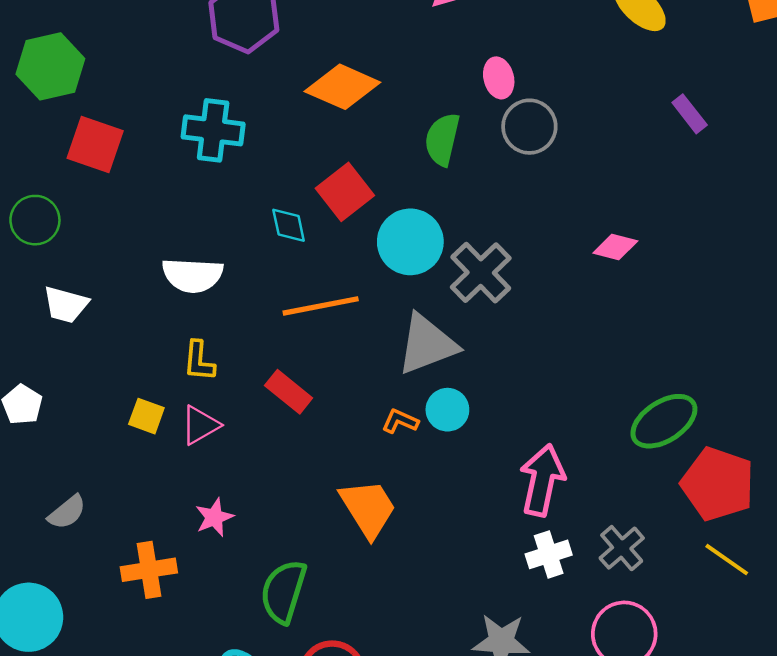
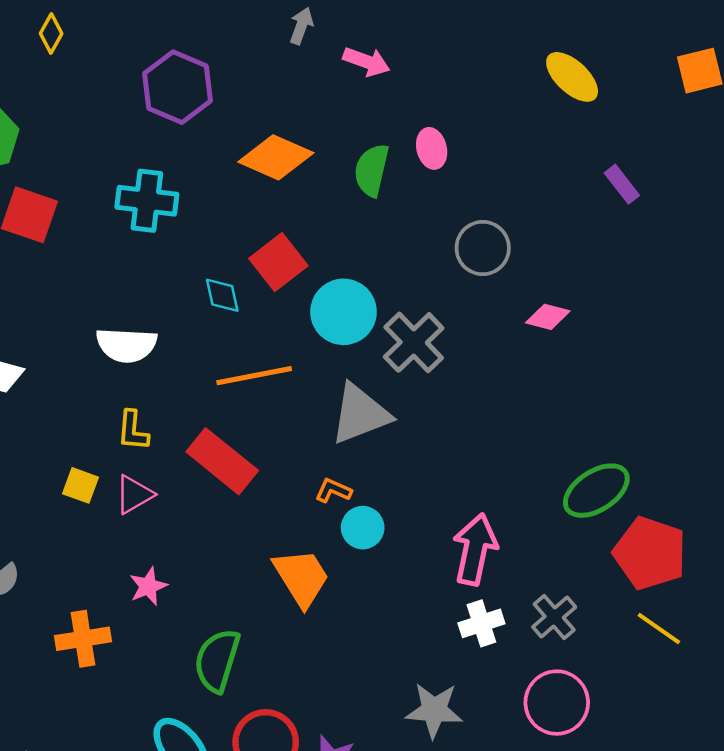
gray circle: (529, 127) -> (483, 248), moved
green semicircle: (442, 139) -> (372, 170), moved
red rectangle: (289, 392) -> (222, 461), size x1.5
cyan circle: (447, 410) -> (363, 528), moved

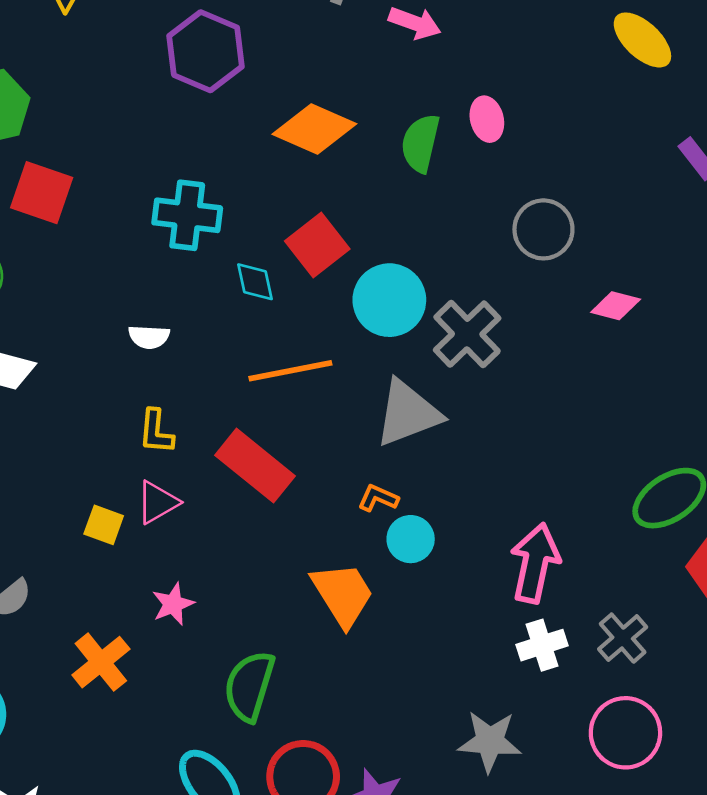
cyan cross: (147, 201) -> (187, 215), moved
white semicircle: (126, 345) -> (149, 337), size x0.6
yellow square: (80, 485) -> (104, 525), moved
orange cross: (83, 639) -> (101, 662), turned -30

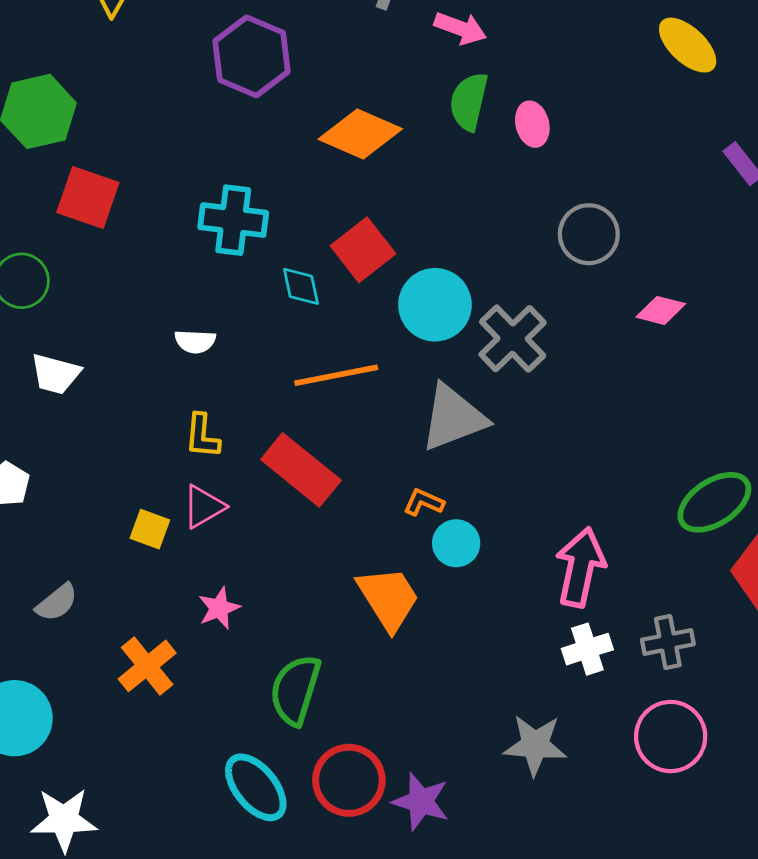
green semicircle: (420, 143) -> (469, 102), moved
gray cross: (623, 638) -> (668, 642), turned 30

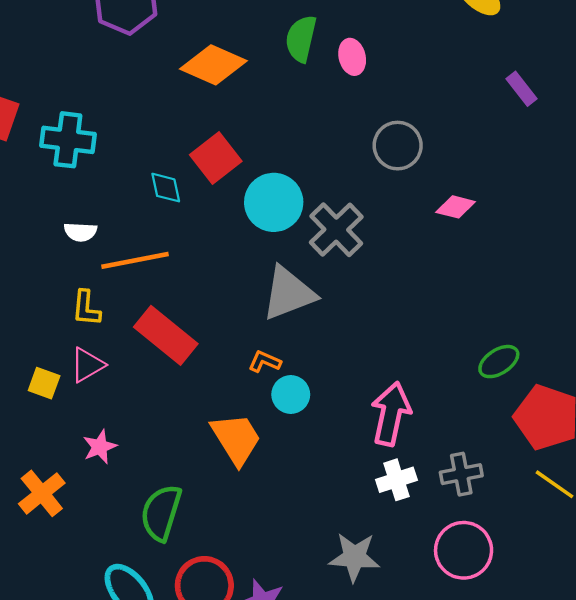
cyan cross: (233, 220) -> (68, 140), moved
orange line: (336, 375) -> (135, 260), moved
green ellipse: (714, 502) -> (499, 362), size x0.7

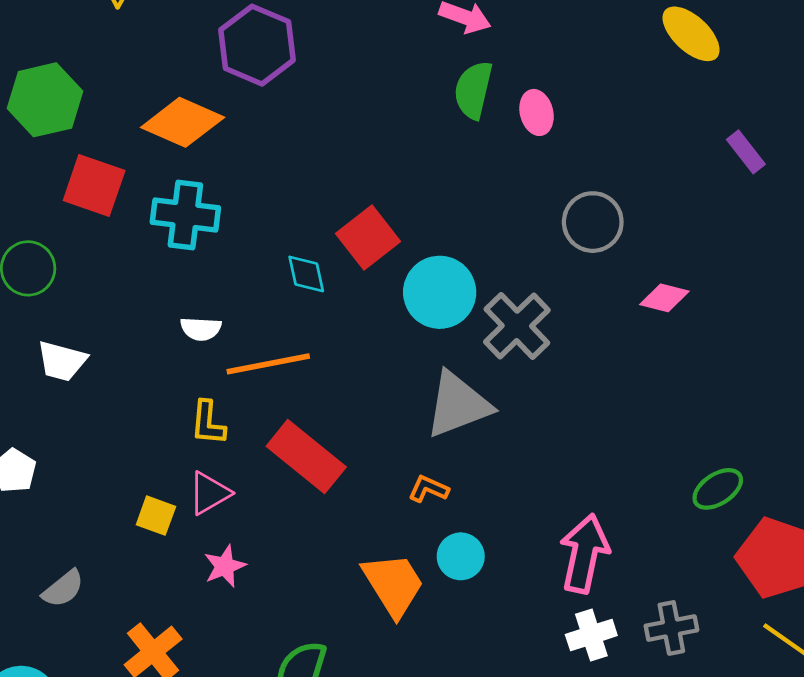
orange diamond: (213, 65) -> (183, 122), moved
cyan circle: (291, 395) -> (461, 556), moved
pink star: (100, 447) -> (225, 566), moved

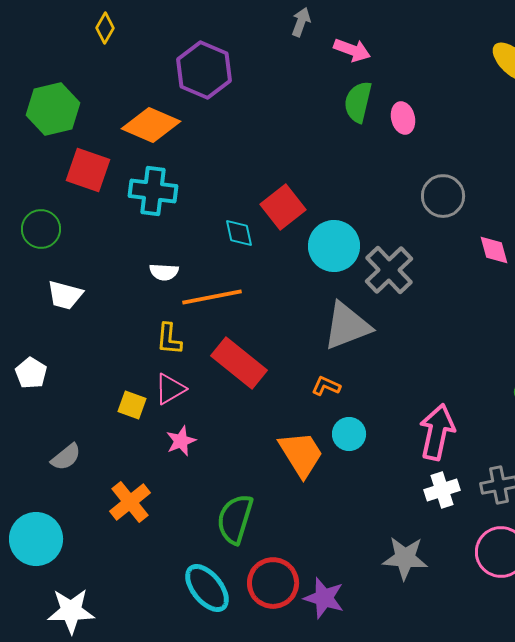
pink diamond: (664, 298) -> (494, 250), turned 60

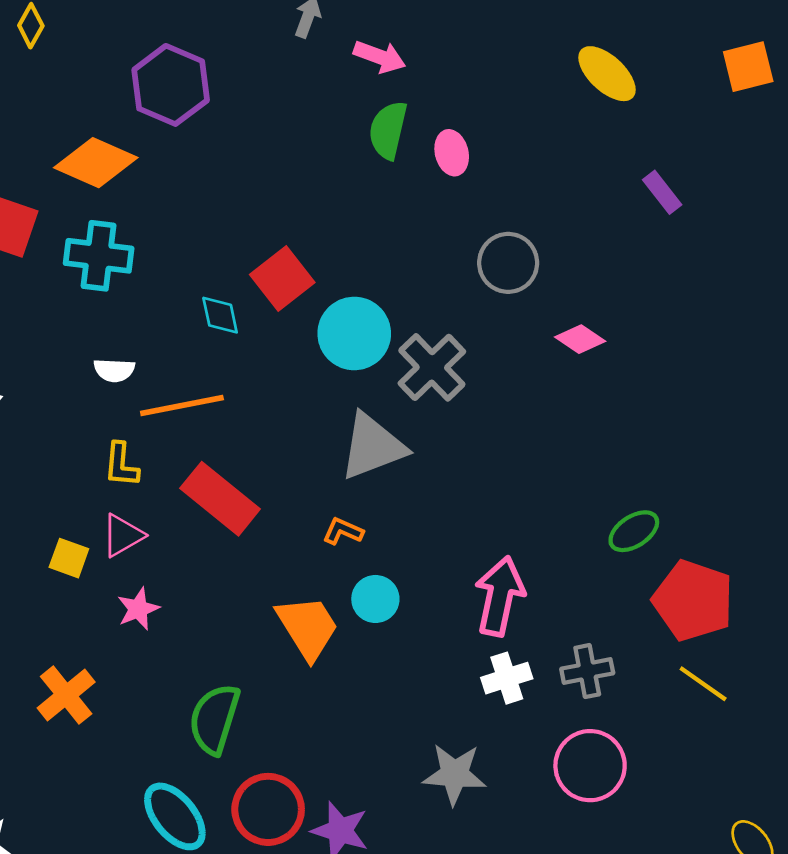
pink diamond: (494, 250) -> (580, 339), turned -40

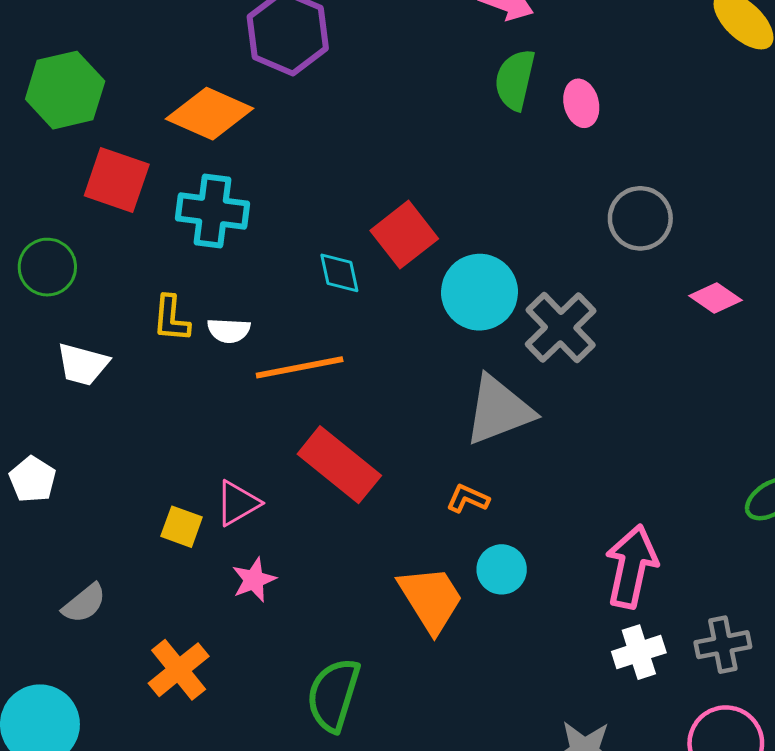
yellow L-shape: (121, 465) -> (171, 319), moved

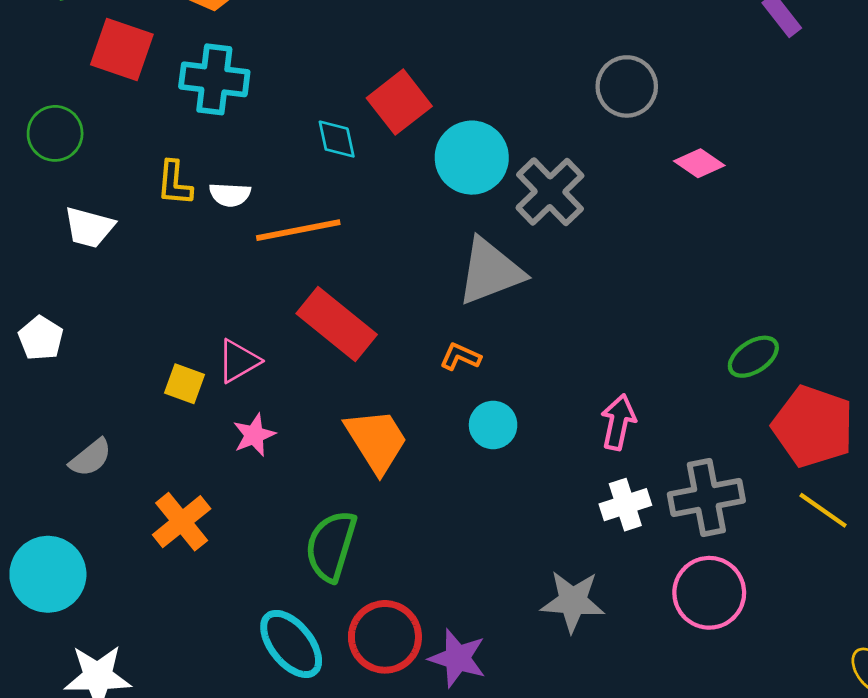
pink arrow: (631, 566) -> (618, 422), size x0.7
orange trapezoid: (431, 599) -> (376, 441), moved
gray cross: (723, 645) -> (706, 497), size x1.4

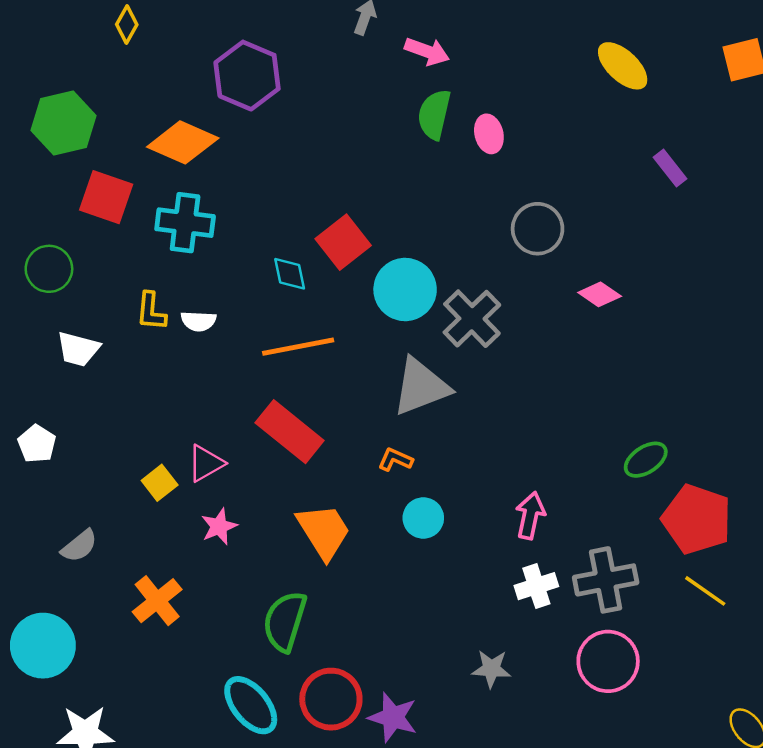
orange line: (298, 230) -> (298, 347), moved
yellow square: (184, 384) -> (160, 483), turned 32
gray star: (573, 601) -> (491, 669), size x0.7

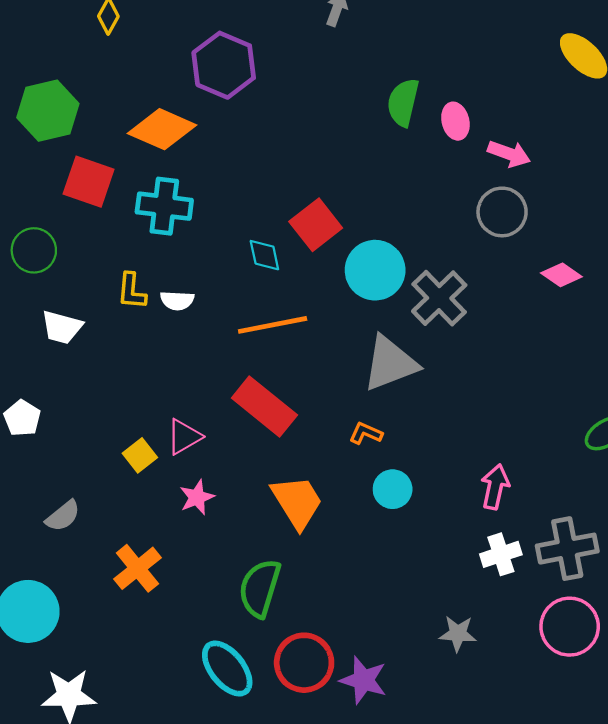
pink arrow: (427, 51) -> (509, 154), moved

